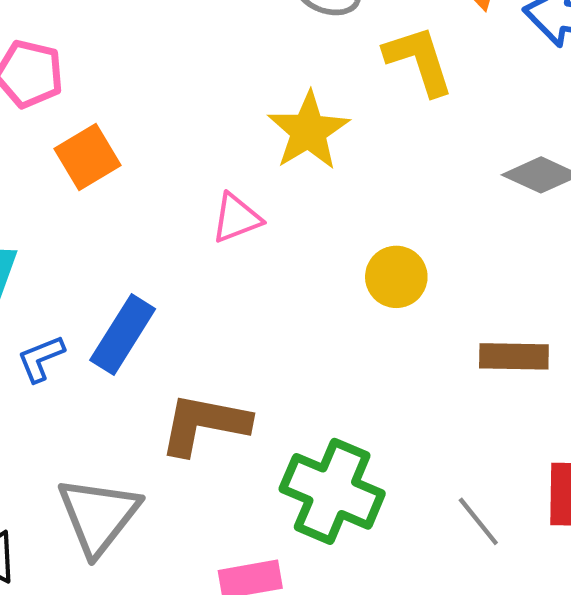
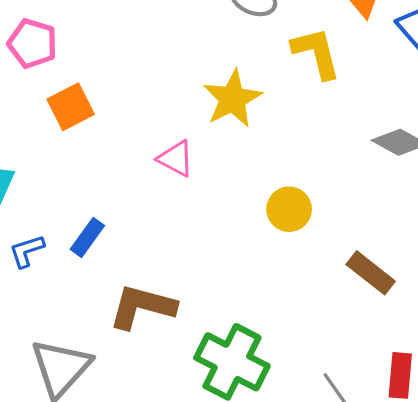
pink triangle: (236, 218) -> (176, 159), turned 45
blue rectangle: (123, 334) -> (87, 237), size x0.7
brown rectangle: (514, 356) -> (371, 273), turned 33

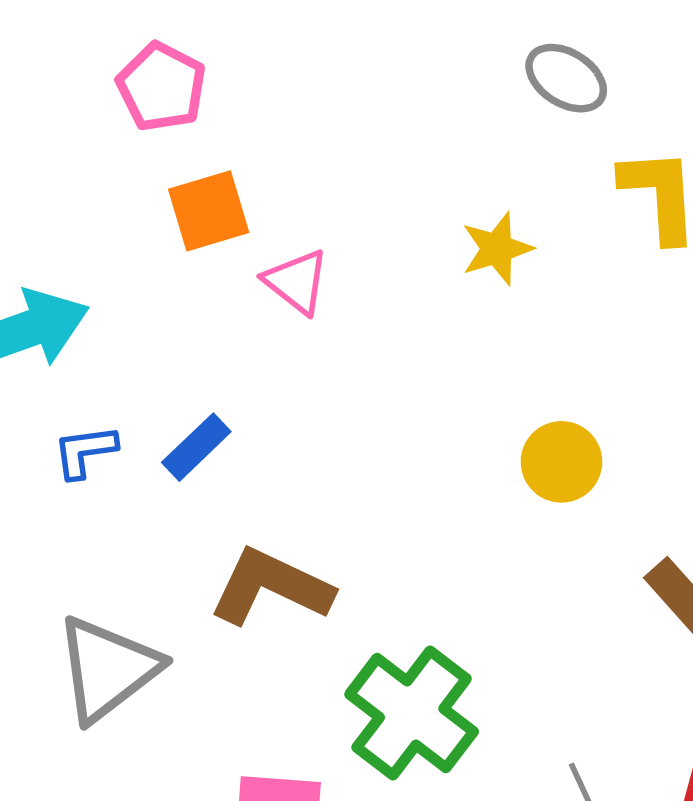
yellow star: (232, 99) -> (497, 249), size x0.7
pink triangle: (176, 159) -> (297, 282), moved

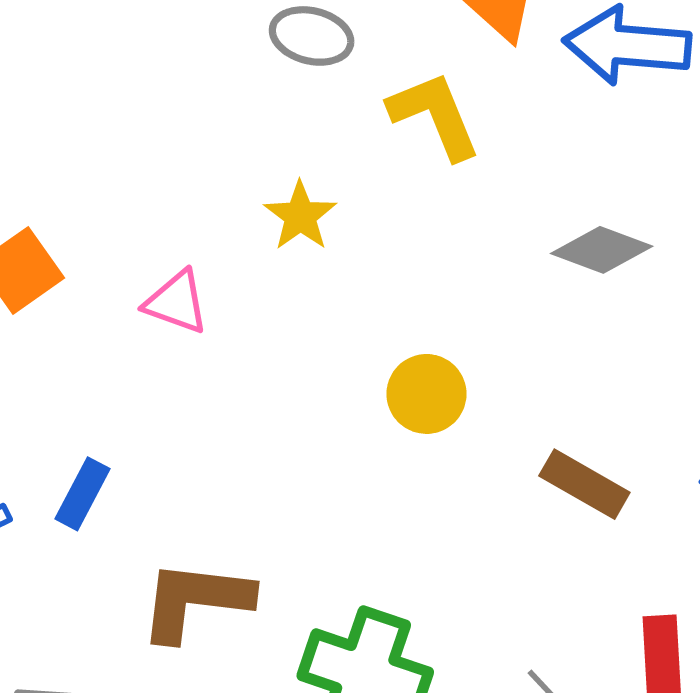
pink triangle: (297, 282) -> (176, 302), moved

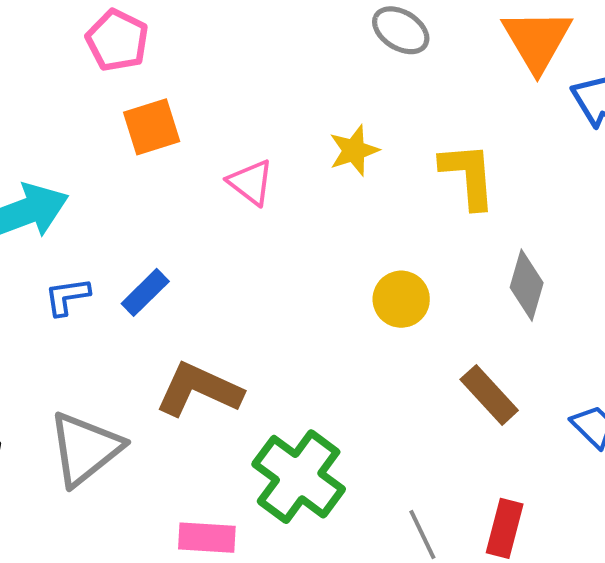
yellow L-shape: (435, 115) -> (468, 175), moved
gray diamond: (602, 250) -> (527, 285), moved, turned 68

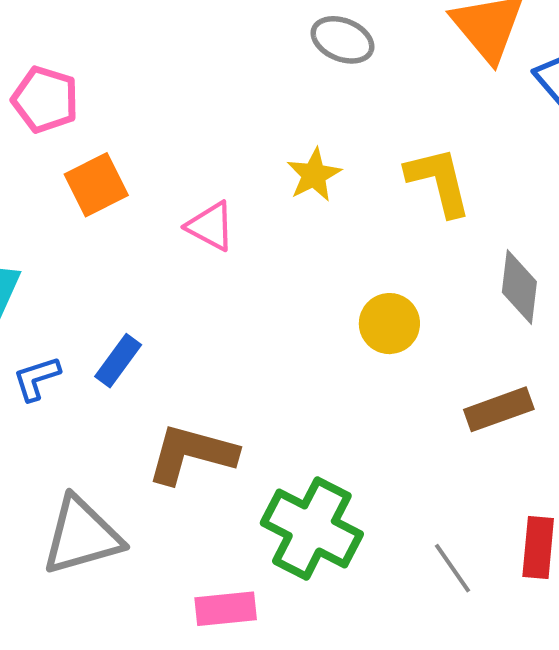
brown rectangle: (489, 395) -> (499, 409), turned -58
gray triangle: (85, 449) -> (82, 536), turned 32

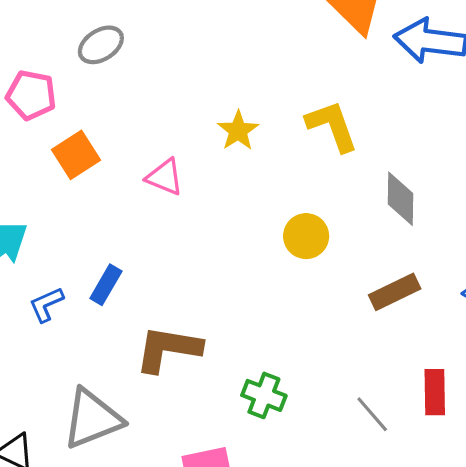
gray ellipse: (342, 40) -> (101, 45), moved, turned -48
green cross: (312, 528) -> (264, 395), size x0.6

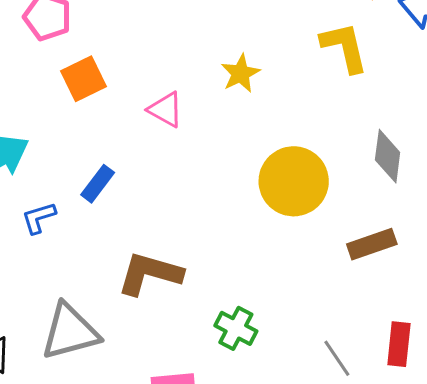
yellow L-shape: (332, 126) -> (344, 47), moved
yellow circle: (306, 236) -> (294, 181), size x1.6
blue rectangle: (106, 285) -> (98, 184), moved

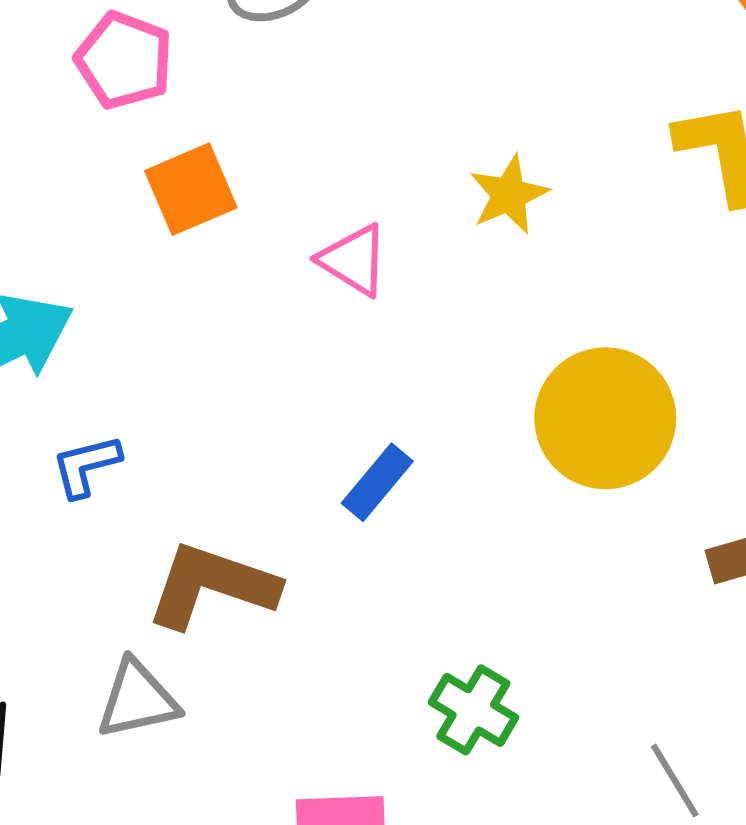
blue rectangle: (98, 184) -> (377, 482), moved
brown L-shape: (150, 274) -> (212, 586), moved
gray triangle: (70, 332) -> (137, 700), size x0.7

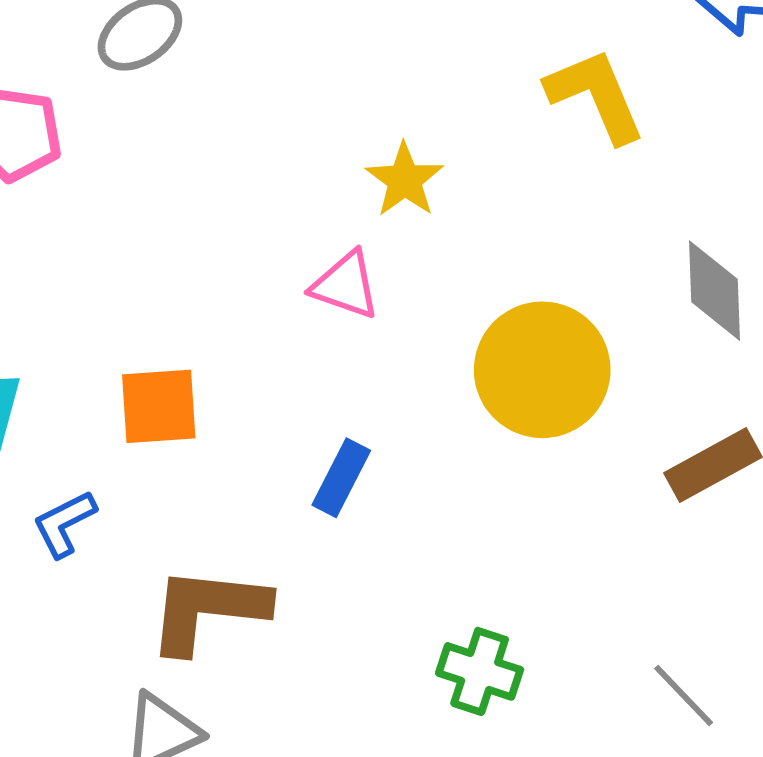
orange square: (191, 189) -> (159, 406), moved, turned 32
pink triangle: (354, 260) -> (346, 285), moved

